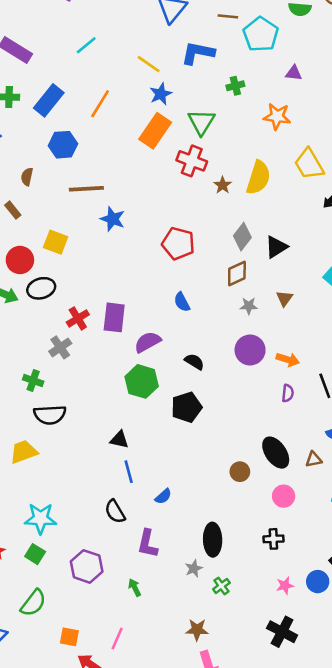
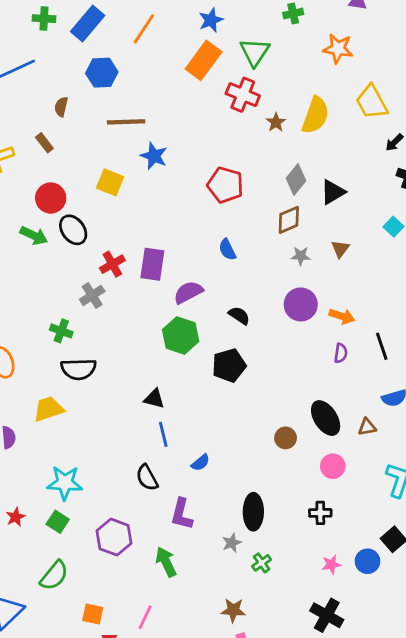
yellow square: (56, 242) -> (110, 182), moved
black ellipse: (41, 288) -> (73, 230), turned 68
green arrow: (135, 588) -> (166, 562), size x1.5

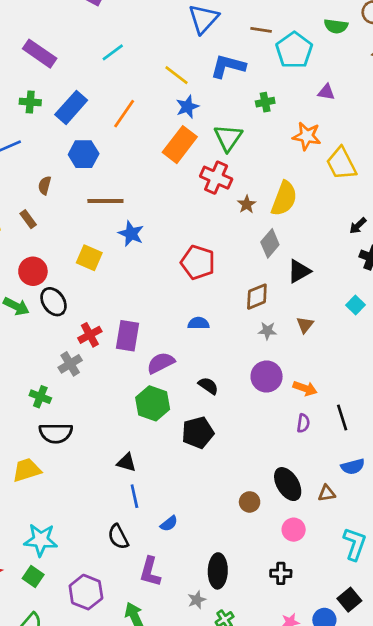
yellow trapezoid: (372, 102) -> (341, 163), moved
gray diamond: (296, 180) -> (270, 243), moved
blue semicircle: (227, 249) -> (198, 323), turned 114

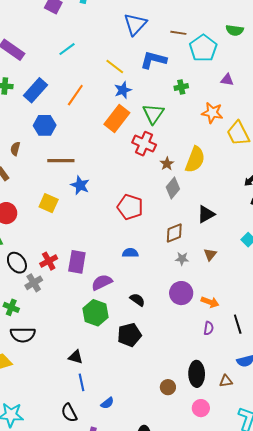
gray diamond: (270, 243) -> (173, 188), moved
black ellipse: (54, 302) -> (17, 263), moved
black ellipse: (288, 484) -> (197, 374), turned 30

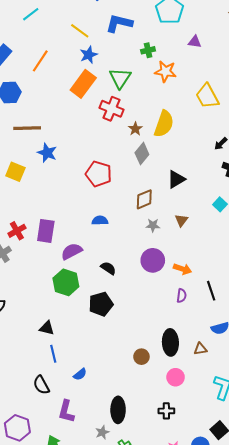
orange star: (212, 113) -> (166, 71), moved

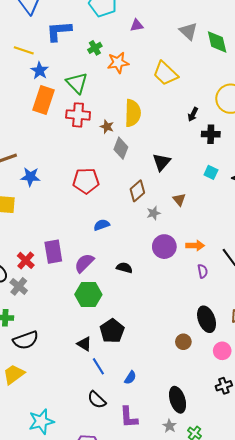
black pentagon: (101, 304) -> (112, 331), moved
black triangle: (47, 328) -> (84, 344), turned 35

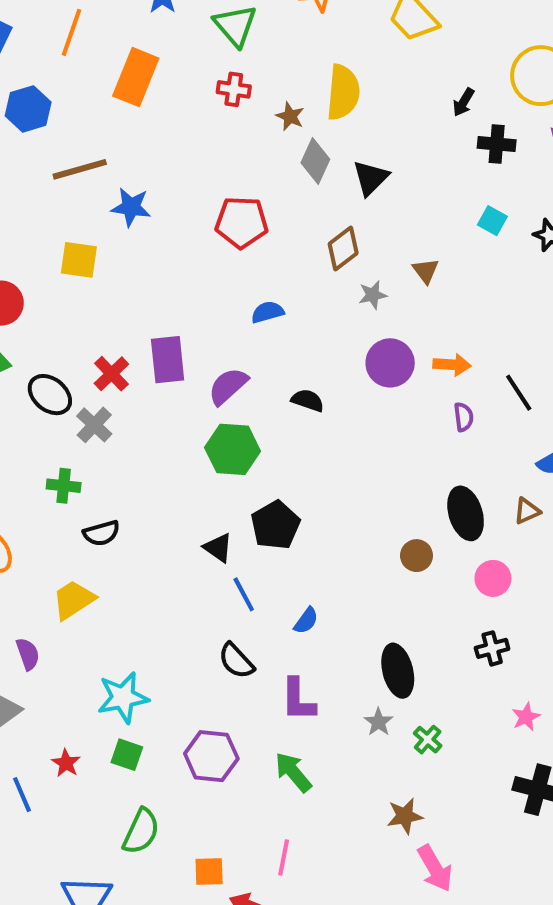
orange rectangle: (43, 100) -> (136, 77), moved
red cross: (78, 115) -> (234, 89), size x0.7
black triangle: (162, 162) -> (371, 178), moved
black semicircle: (26, 340) -> (101, 533), size x0.7

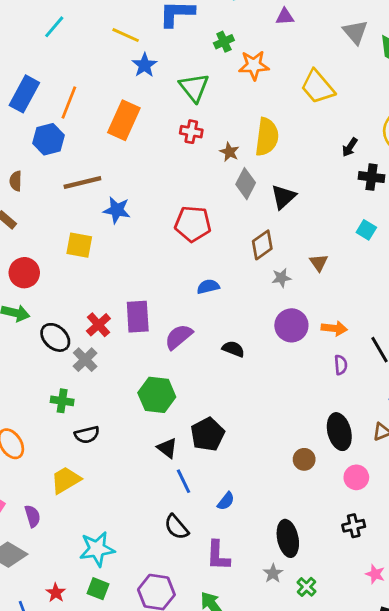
orange line: (71, 32) -> (69, 102), moved
green hexagon: (233, 449) -> (157, 395), moved
pink star: (526, 717) -> (375, 574), turned -30

